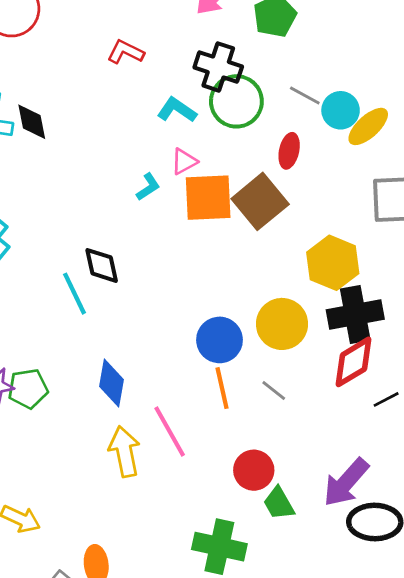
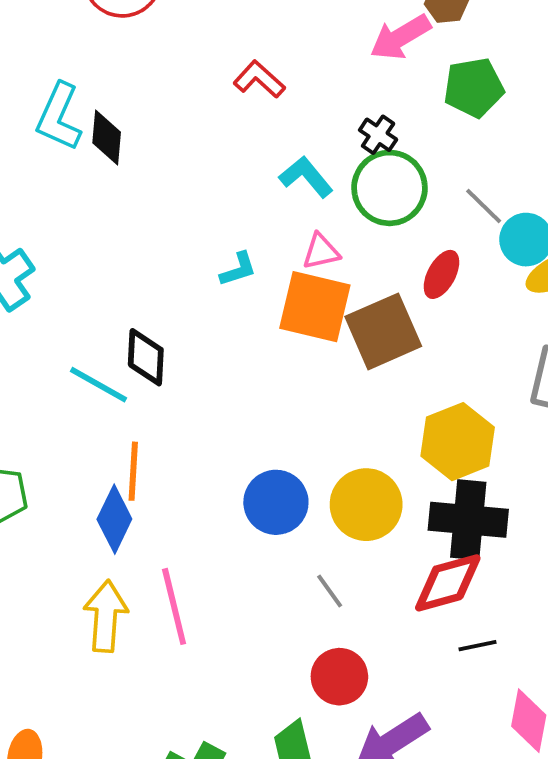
black cross: (218, 67) -> (378, 135), size x0.6
pink triangle: (184, 161) -> (321, 252), moved
cyan line: (74, 294) -> (99, 385), turned -51
orange line: (222, 388) -> (133, 471), moved
red circle: (254, 470) -> (339, 677), moved

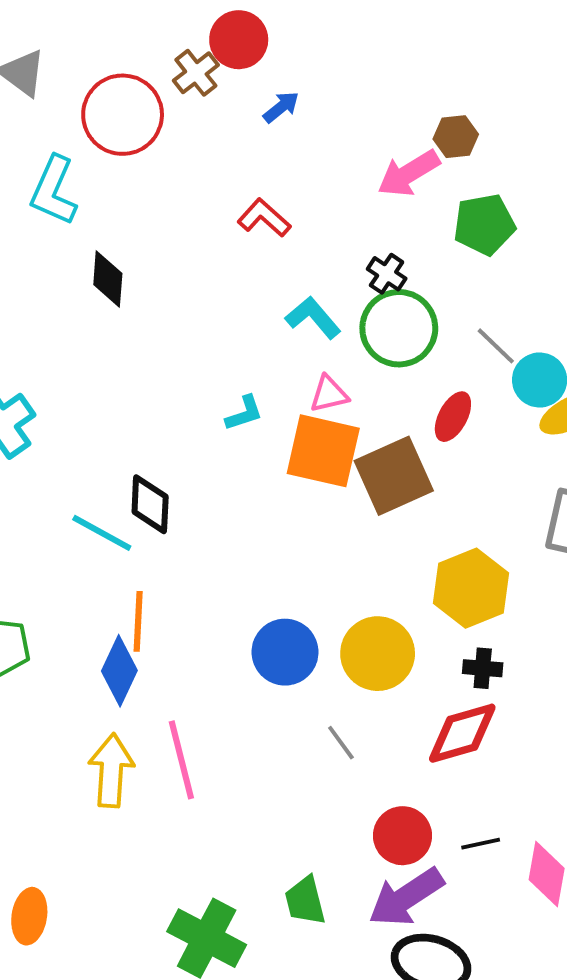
cyan L-shape: (59, 117) -> (54, 191), moved
black cross: (468, 520) -> (483, 668), size x0.5
black line: (477, 646) -> (481, 844), moved
red circle: (339, 677) -> (403, 836), moved

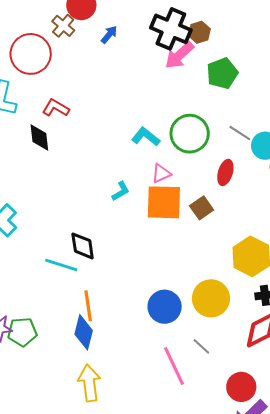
red L-shape: (264, 218) -> (56, 108), moved
black cross: (387, 274) -> (171, 29), moved, size x2.0
brown square: (394, 476) -> (202, 208), size x0.6
pink line: (181, 760) -> (174, 366), moved

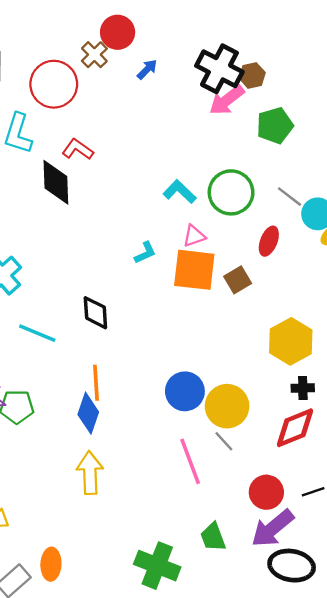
black diamond: (39, 138) -> (56, 182), size x1.4
cyan line: (61, 265) -> (37, 333), moved
yellow circle: (211, 298) -> (227, 406), moved

